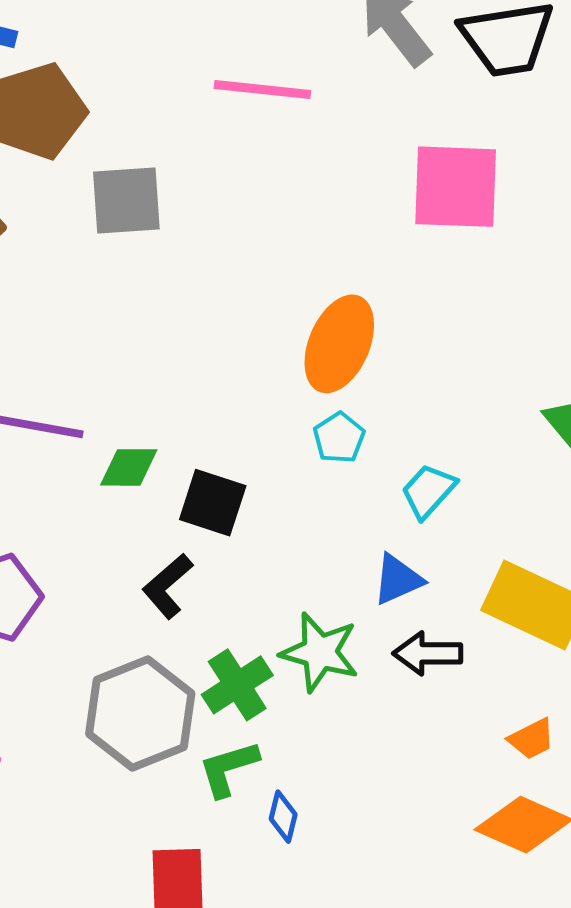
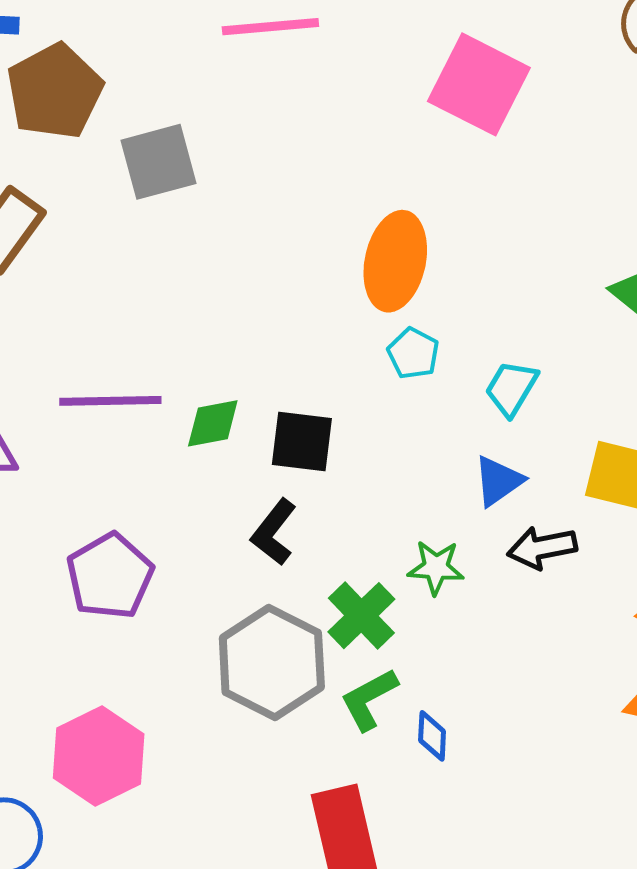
pink square: (456, 187) -> (479, 84), turned 36
green star: (320, 652) -> (436, 567), size x0.7

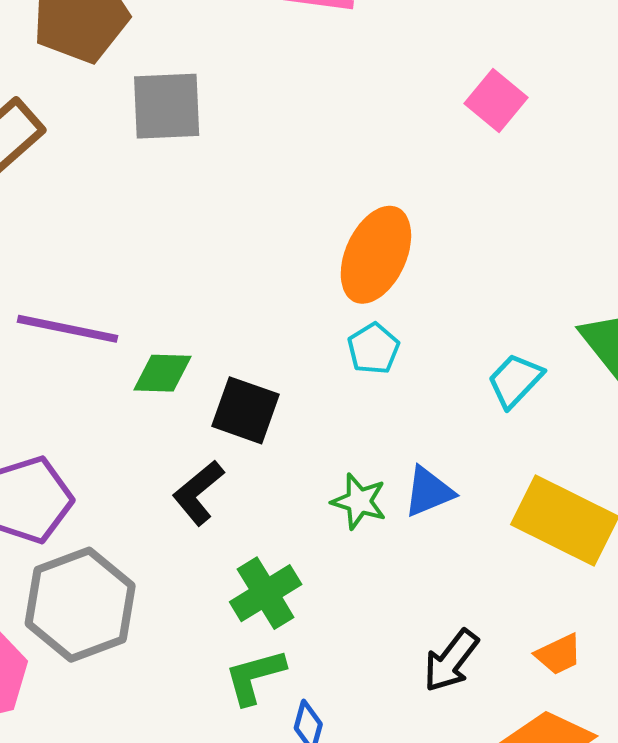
pink square: (479, 84) -> (496, 100), size x0.6
cyan trapezoid: (511, 388) -> (515, 380), moved
black arrow: (542, 548) -> (451, 661), moved, turned -54
green star: (436, 567) -> (359, 501), moved
gray hexagon: (272, 662) -> (80, 605), moved

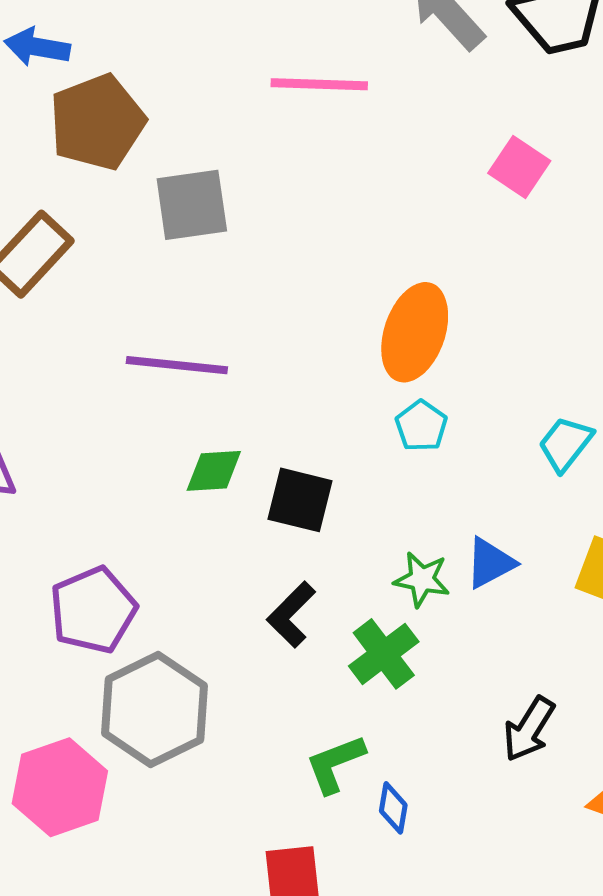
purple line: (67, 329) -> (177, 365), moved
black L-shape: (198, 493) -> (291, 615), moved
green cross: (266, 593) -> (384, 654), moved

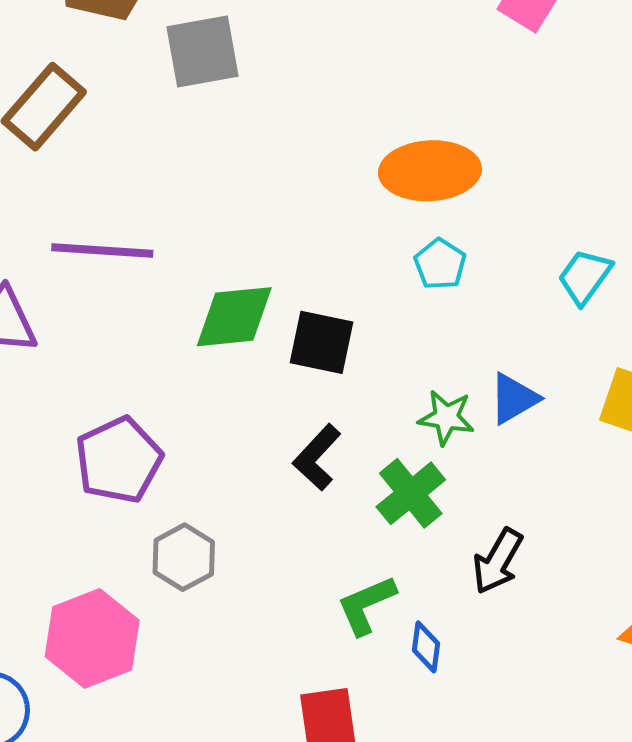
orange ellipse: (415, 332) -> (430, 171), turned 70
purple line: (177, 365) -> (102, 251), moved
green diamond: (214, 471) -> (234, 317), size x1.4
gray hexagon: (154, 709) -> (184, 557), size x0.6
black arrow: (529, 729) -> (498, 561), moved

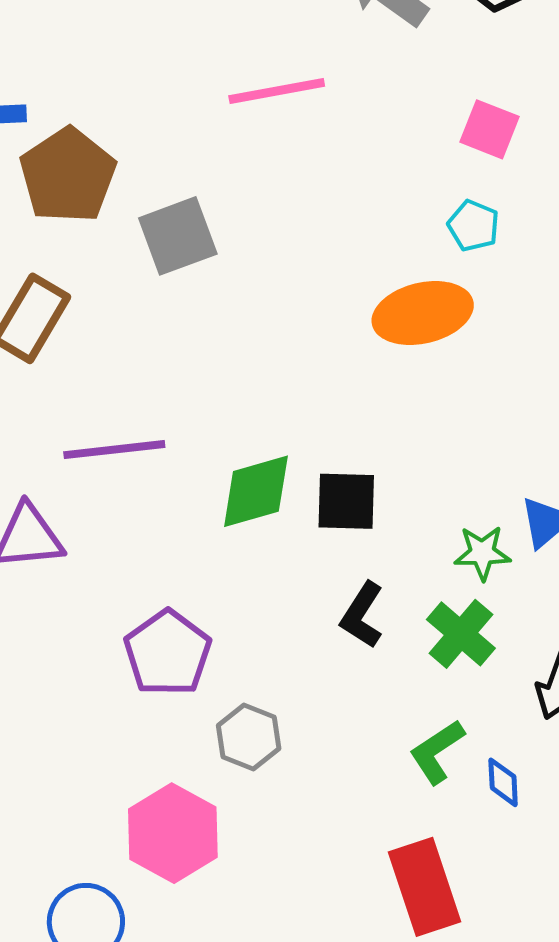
cyan pentagon: (440, 264) -> (473, 226), moved

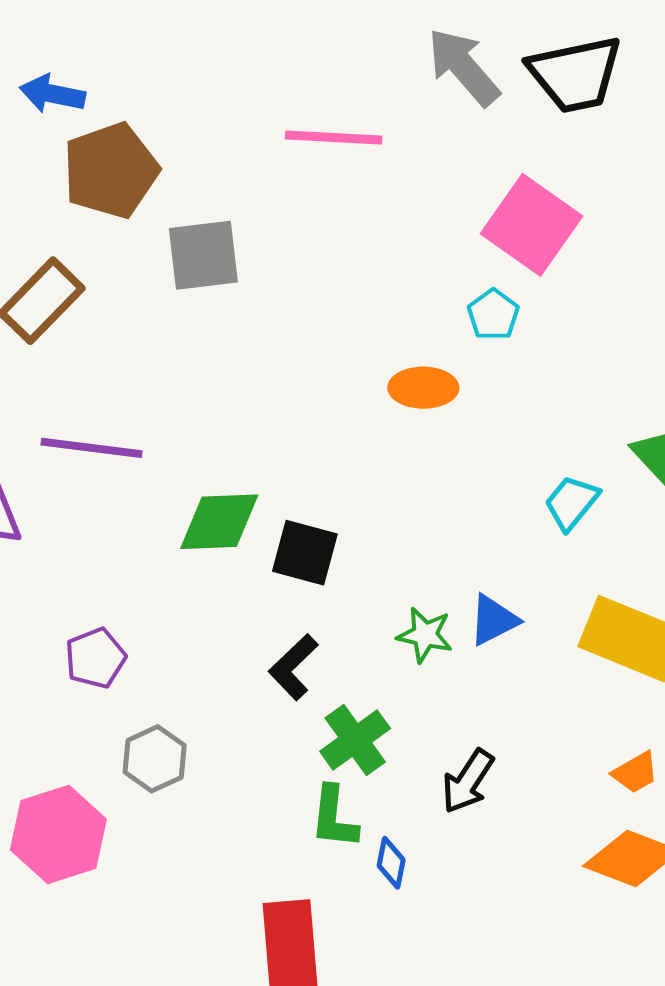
pink square: (490, 129) -> (532, 225), size x1.6
orange ellipse: (423, 313) -> (423, 388), size x0.7
green cross: (461, 634) -> (355, 740), moved
purple pentagon: (168, 653) -> (95, 658), size x0.7
green L-shape: (437, 752) -> (334, 817), turned -64

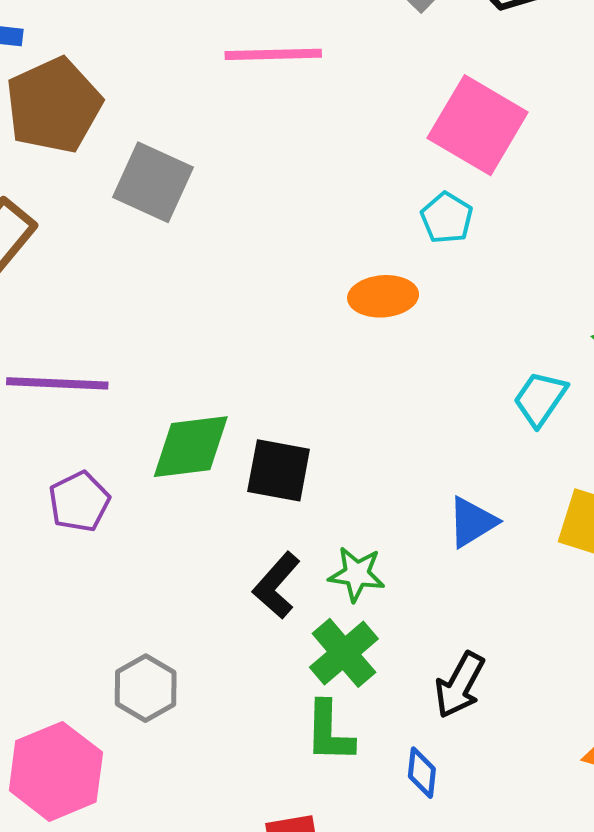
gray square: (203, 255) -> (153, 182), turned 36
green star: (425, 635) -> (357, 574), moved
purple pentagon: (95, 658) -> (79, 502), moved
blue diamond: (391, 863) -> (422, 773), moved

